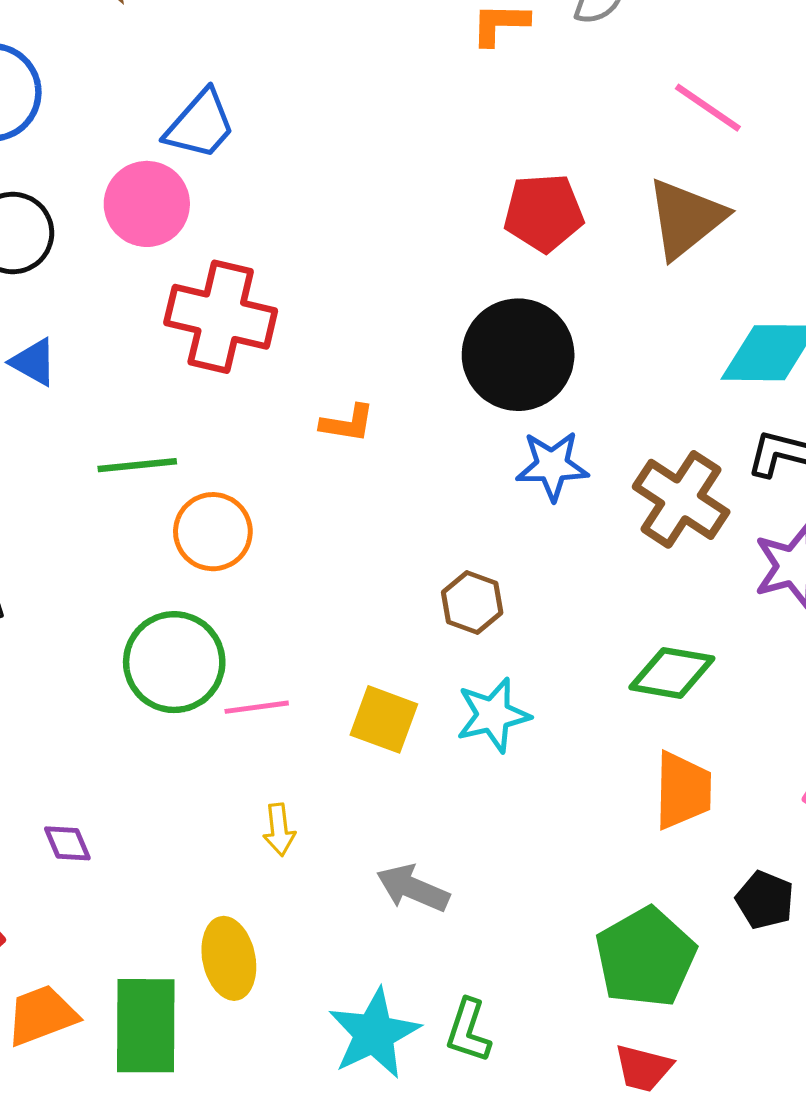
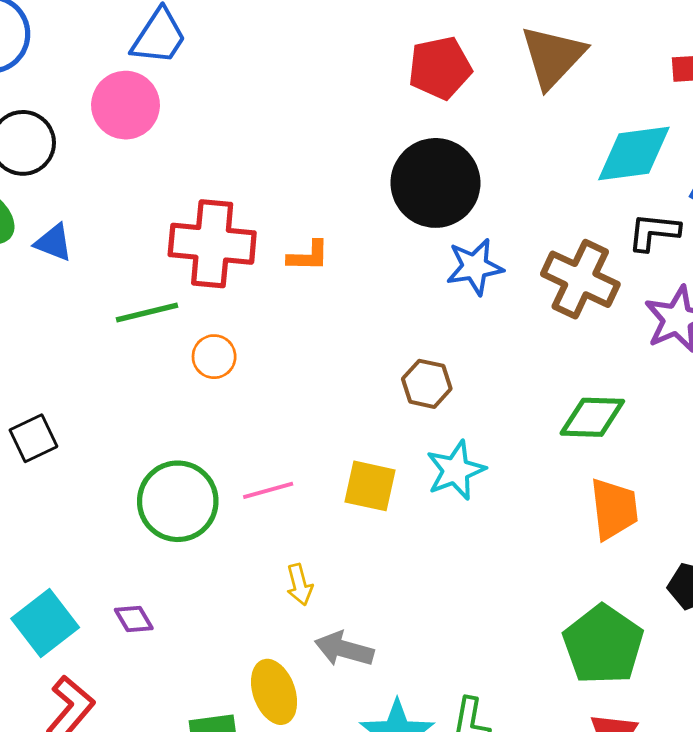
red cross: (221, 317) -> (212, 244), moved
orange circle: (213, 532) -> (214, 357), size x0.7
green circle: (174, 662) -> (178, 501), moved
gray arrow: (413, 888) -> (344, 649), moved

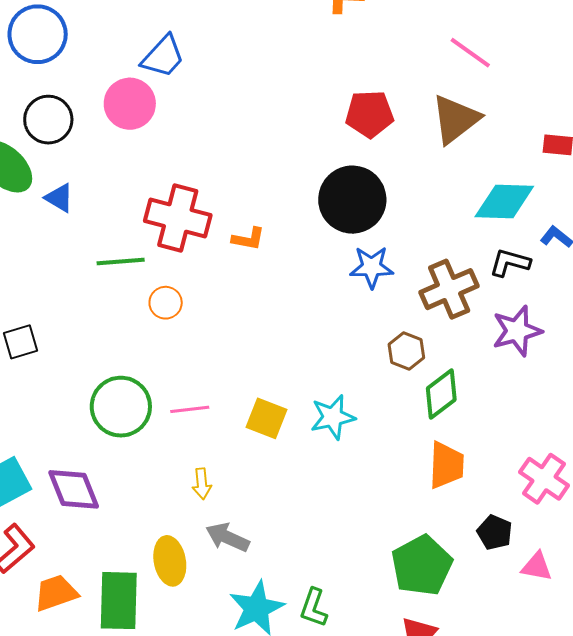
brown cross: (580, 279) -> (449, 289), turned 32
brown hexagon: (427, 384) -> (406, 351), moved
green diamond: (592, 417) -> (441, 394), turned -48
purple diamond: (134, 619) -> (74, 489), size x1.8

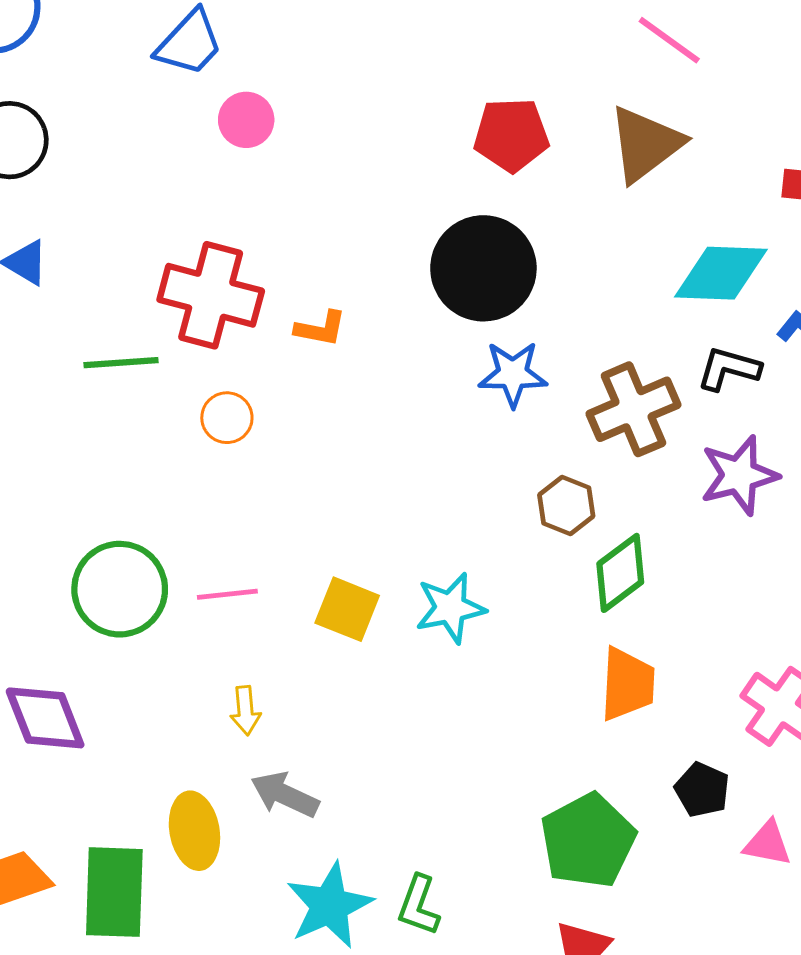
pink circle: (130, 104) -> (246, 120), moved, size x0.7
orange circle: (166, 303) -> (227, 418), moved

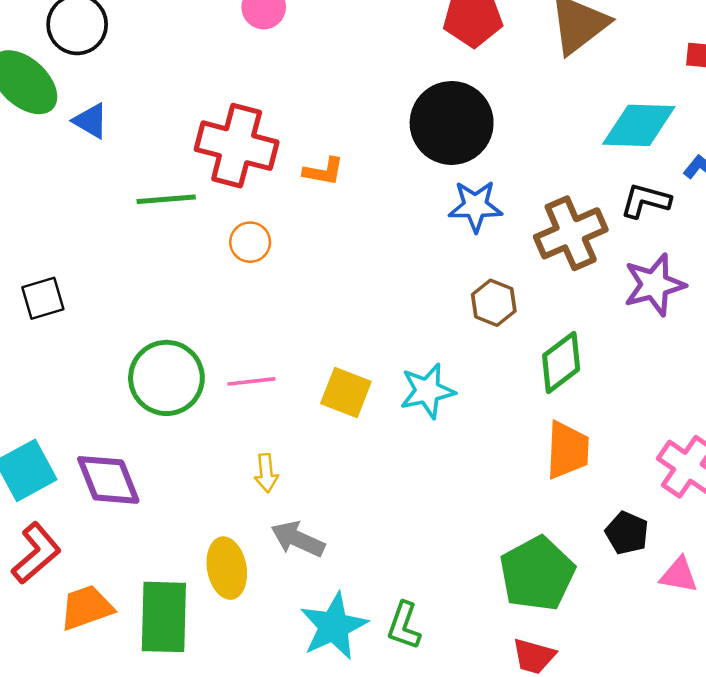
brown hexagon: (566, 506) -> (494, 303), moved

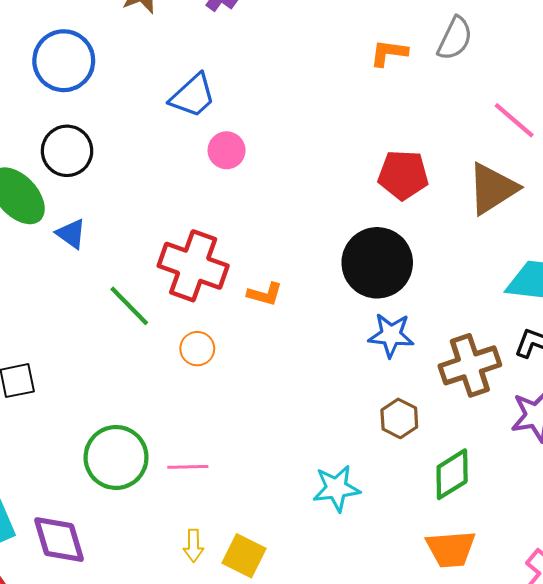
green line: (166, 199) -> (129, 306), turned 45
yellow square: (346, 393) -> (244, 556), moved
orange trapezoid: (568, 450) -> (451, 549), turned 78

